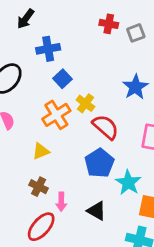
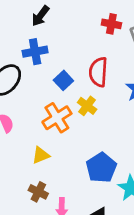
black arrow: (26, 19) -> (40, 16), moved
blue cross: (48, 49) -> (35, 52), moved
red semicircle: (106, 127) -> (98, 72), moved, turned -128

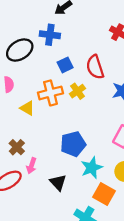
red semicircle: (98, 72) -> (95, 67), turned -40
yellow triangle: (41, 155) -> (27, 108), moved, turned 35

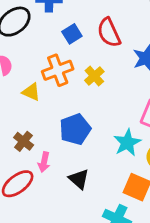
yellow cross: (77, 91) -> (94, 76), moved
blue pentagon: (73, 144) -> (75, 129), moved
cyan star: (92, 168) -> (127, 143), moved

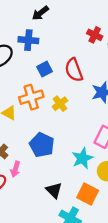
blue pentagon: (75, 129) -> (42, 145), turned -30
black triangle: (79, 179) -> (54, 190), moved

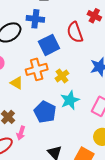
blue square: (44, 69) -> (49, 45), size x1.5
red semicircle: (74, 70) -> (75, 32), moved
cyan star: (82, 158) -> (70, 100), moved

